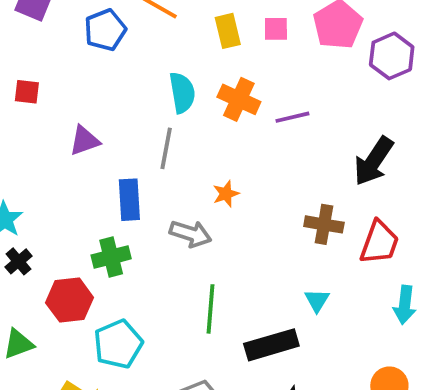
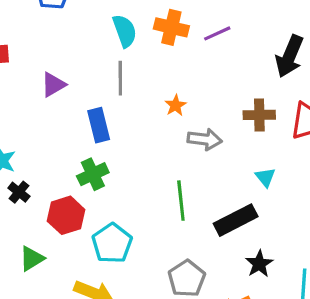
gray arrow: (191, 234) -> (205, 139), moved

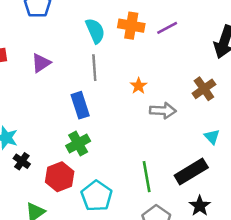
purple triangle: (53, 85) -> (41, 63), moved
brown cross: (259, 115) -> (204, 89), turned -30
green line: (181, 201) -> (147, 177), moved
black star: (259, 264) -> (200, 206), moved

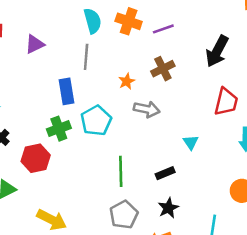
brown cross: (204, 89) -> (163, 69), moved
black rectangle: (191, 171) -> (165, 173), size x0.6
cyan pentagon: (97, 196) -> (96, 121), moved

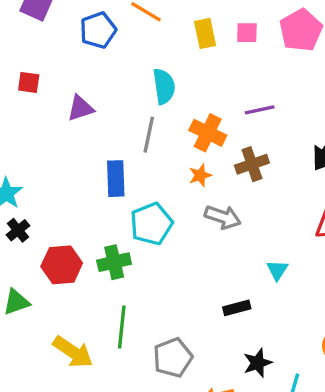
orange cross: (129, 21) -> (208, 133), moved
green cross: (59, 129) -> (114, 262), moved
green line: (121, 171) -> (122, 327), moved
black star: (168, 208) -> (258, 363), moved

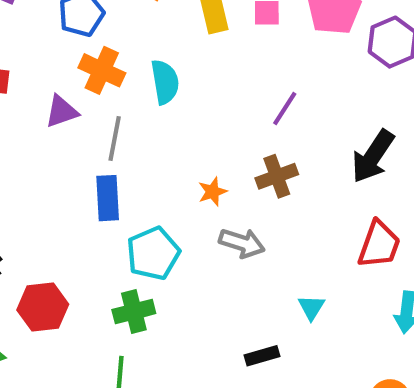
purple line: (260, 110) -> (285, 109), turned -44
orange cross: (208, 133) -> (102, 70), moved
gray line: (149, 135) -> (115, 138), moved
green cross: (114, 262) -> (134, 312), moved

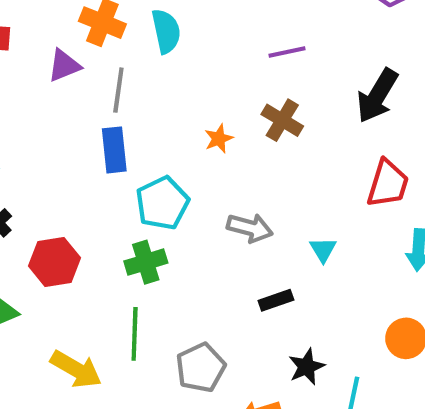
purple line: (285, 109) -> (287, 52), turned 48
brown cross: (277, 176) -> (282, 120), turned -36
gray arrow: (242, 243) -> (250, 228), moved

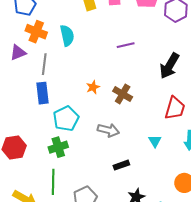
brown cross: (282, 120) -> (123, 94), moved
cyan triangle: (323, 250) -> (155, 141), moved

